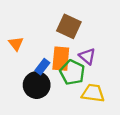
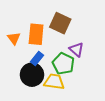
orange rectangle: (61, 59) -> (36, 34), moved
yellow trapezoid: (93, 93) -> (54, 82), moved

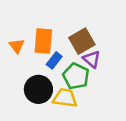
brown square: (60, 23) -> (82, 41), moved, turned 35
blue rectangle: (37, 59) -> (54, 60), moved

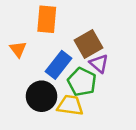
orange rectangle: (43, 41) -> (47, 19), moved
blue rectangle: (54, 60) -> (58, 65), size x1.5

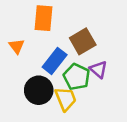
purple triangle: (99, 64) -> (99, 69), moved
yellow trapezoid: (70, 105) -> (66, 99), turned 60

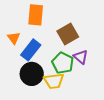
blue rectangle: (55, 61) -> (31, 50), moved
yellow trapezoid: (66, 99) -> (54, 81), turned 105

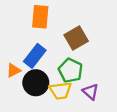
orange triangle: (14, 38) -> (13, 70), moved, turned 40
purple triangle: (81, 57) -> (91, 92), moved

